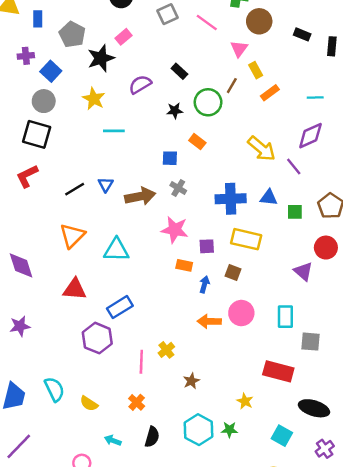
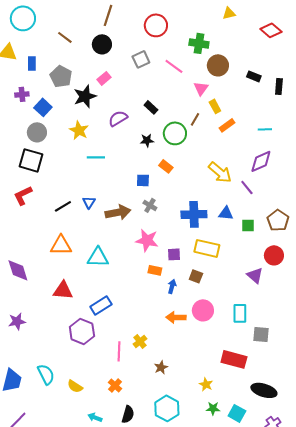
orange triangle: (72, 236) -> (61, 245), turned 45
green star: (229, 430) -> (213, 408), moved

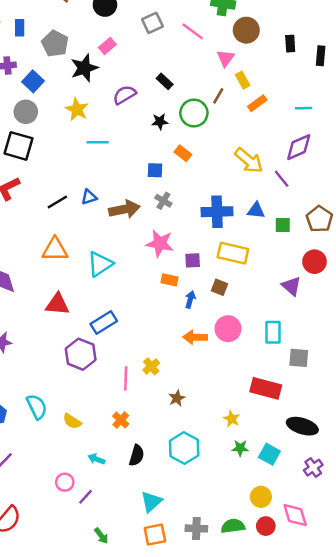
black rectangle: (254, 76) -> (290, 44), turned 64
blue triangle: (89, 202) -> (89, 197), turned 40
cyan triangle: (98, 257) -> (100, 264), turned -35

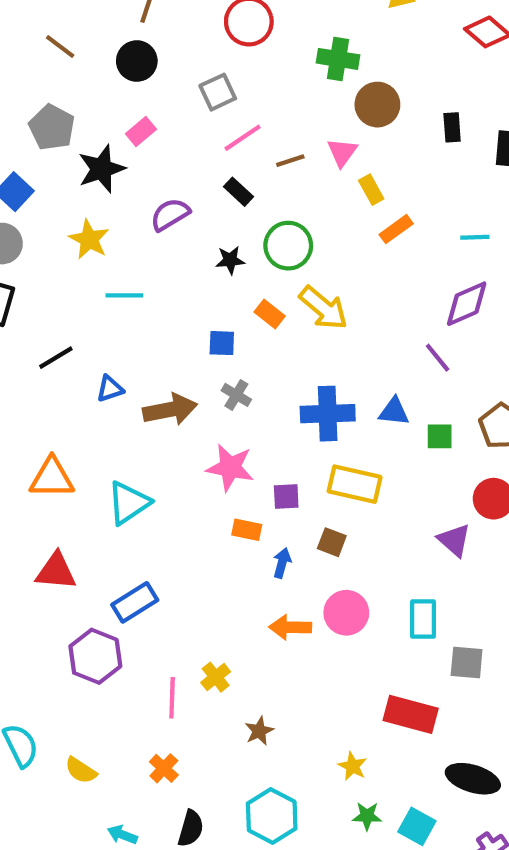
pink line: (193, 31) -> (243, 138), moved, turned -70
brown line: (218, 96) -> (290, 161), moved, turned 42
yellow arrow: (249, 161) -> (323, 308), moved
black line: (57, 202) -> (56, 358), moved

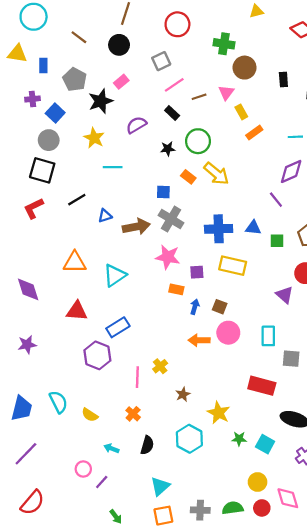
gray cross: (236, 395) -> (171, 219), size x1.6
brown square: (332, 542) -> (220, 307), moved
yellow star: (353, 766) -> (219, 413), moved, size x1.5

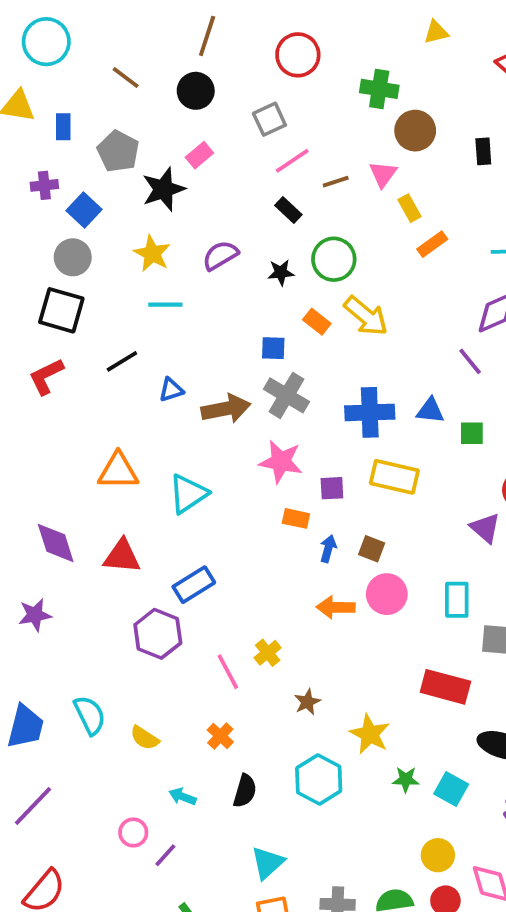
purple semicircle: (136, 125) -> (220, 255), moved
cyan line: (113, 167) -> (165, 305), moved
purple diamond: (28, 289) -> (56, 543), moved
pink line: (137, 377) -> (228, 672), turned -30

